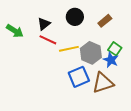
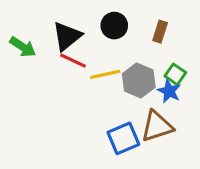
brown rectangle: (105, 21) -> (160, 32), turned -32
black triangle: (44, 24) -> (67, 36), size x1.5
blue square: (79, 77) -> (123, 138), moved

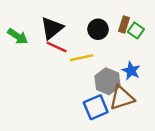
black circle: (114, 26) -> (98, 29), moved
green square: (175, 74) -> (136, 30), moved
gray hexagon: (139, 80) -> (107, 81), moved

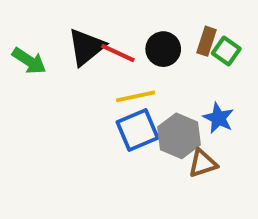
red line: (57, 47) -> (118, 53), moved
brown triangle: (122, 98) -> (203, 163), size x0.7
blue square: (96, 107) -> (138, 130), moved

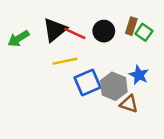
green arrow: (29, 61) -> (18, 39), turned 115
yellow line: (136, 96) -> (65, 61), moved
brown triangle: (203, 163) -> (129, 104), turned 36

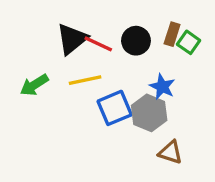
green arrow: (18, 39) -> (34, 85), moved
blue star: (139, 75) -> (162, 87), moved
brown triangle: (129, 104) -> (170, 152), moved

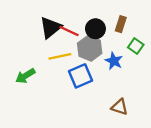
green square: (189, 42) -> (136, 46), moved
green arrow: (34, 85) -> (25, 76), moved
gray hexagon: (149, 113) -> (90, 48), moved

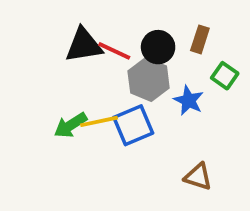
black triangle: (51, 28) -> (84, 45), turned 30
yellow line: (60, 56) -> (99, 121), moved
green arrow: (25, 76) -> (70, 125), moved

